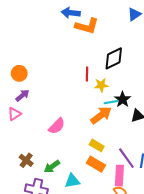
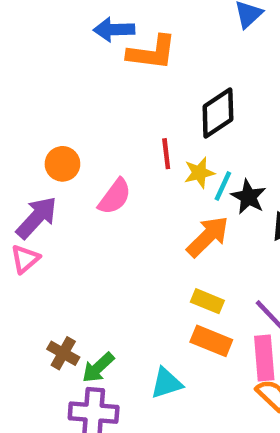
orange circle: (19, 73) -> (62, 164), moved
purple arrow: (22, 95) -> (37, 218), size x1.5
cyan line: (111, 102) -> (223, 186), moved, turned -48
pink semicircle: (57, 126) -> (115, 197), moved
green arrow: (52, 167) -> (98, 368), moved

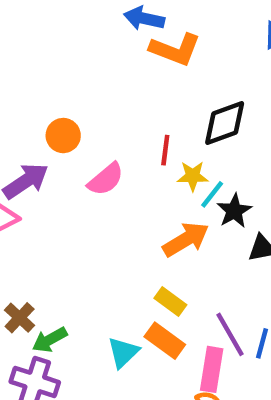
cyan triangle: (166, 383) -> (123, 352), moved, turned -40

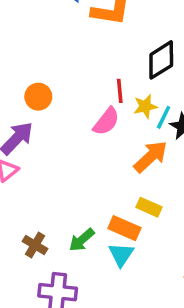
pink semicircle: (106, 179) -> (106, 121), moved
green arrow: (50, 340) -> (82, 240), moved
orange rectangle: (165, 341) -> (124, 228), moved

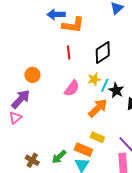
red line: (120, 91) -> (69, 53), moved

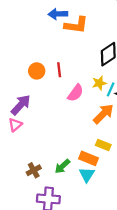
red line: (69, 53) -> (59, 70), moved
orange circle: (32, 75) -> (37, 71), moved
brown cross: (32, 160) -> (34, 170), turned 32

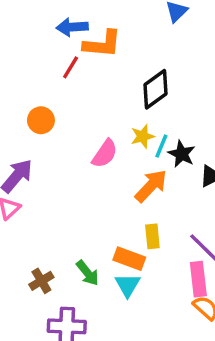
red line: (59, 70) -> (71, 67), moved, turned 40
yellow rectangle: (103, 145) -> (152, 236), turned 64
green arrow: (62, 166) -> (88, 273), turned -84

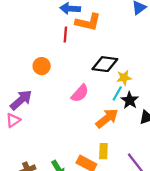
red line: (71, 67) -> (65, 35), turned -35
black diamond: (156, 89) -> (105, 64), moved, turned 35
yellow star: (143, 136) -> (124, 78), moved

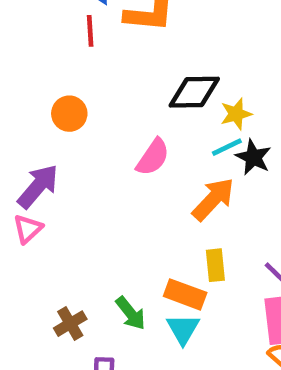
red line: (65, 35) -> (90, 31), moved
cyan line: (117, 93) -> (227, 147), turned 42

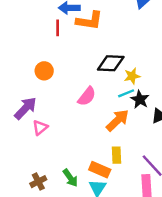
pink triangle: (28, 229) -> (40, 127), moved

